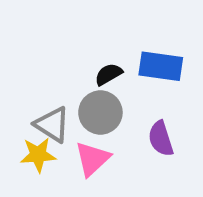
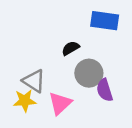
blue rectangle: (161, 66) -> (105, 21), moved
gray circle: (100, 113) -> (89, 73), moved

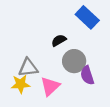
blue rectangle: (105, 21) -> (87, 17), turned 35
gray triangle: (34, 81) -> (28, 68), turned -40

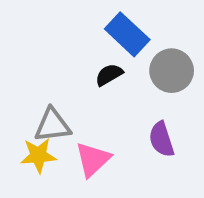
blue rectangle: (87, 17) -> (127, 34), moved
gray circle: (74, 61) -> (172, 71), moved

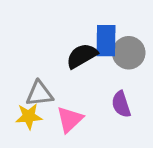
blue rectangle: (127, 34) -> (106, 41), moved, turned 48
black semicircle: (109, 75) -> (82, 56), size x1.5

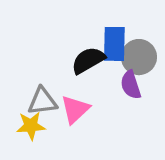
purple semicircle: (121, 104) -> (131, 85), moved
pink triangle: (70, 119) -> (75, 109), moved

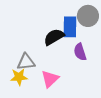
gray circle: (139, 57) -> (88, 16), moved
pink triangle: (75, 109) -> (50, 79), moved

